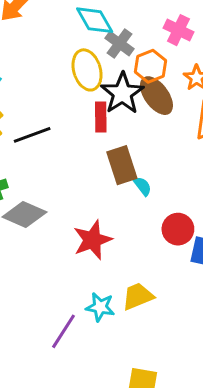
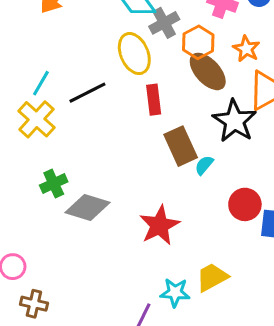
gray cross: (120, 43) -> (164, 23), turned 32
black star: (122, 93) -> (235, 121), moved
black line: (32, 135) -> (87, 93), moved
cyan semicircle: (143, 186) -> (204, 165), turned -96

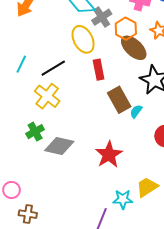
yellow cross: (37, 119) -> (47, 96), moved

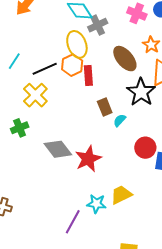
orange hexagon: (126, 29) -> (72, 65), moved
brown rectangle: (119, 100) -> (105, 107), size x0.7
gray diamond: (59, 146) -> (58, 149), moved, turned 32

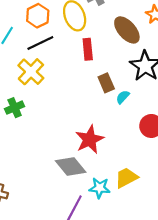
orange hexagon: (72, 65) -> (38, 16), moved
gray diamond: (58, 149) -> (71, 166), moved

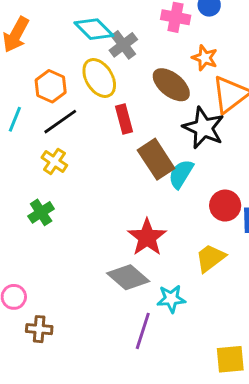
yellow cross: (31, 72) -> (54, 161), size x0.7
brown rectangle: (106, 83) -> (156, 159), size x1.5
cyan semicircle: (123, 97) -> (181, 174), size x1.5
yellow trapezoid: (126, 178) -> (210, 258), moved

